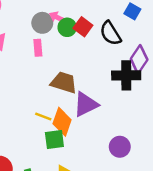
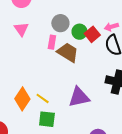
pink arrow: (58, 17) -> (111, 27), moved, turned -56
brown trapezoid: (64, 83) -> (68, 52), moved
orange diamond: (62, 122) -> (22, 99), moved

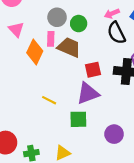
red square: (92, 34) -> (93, 70), moved, turned 35
orange diamond: (22, 99) -> (35, 52), moved
green square: (47, 119) -> (78, 119), moved

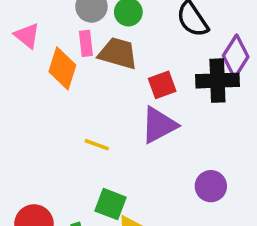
green square: (78, 119) -> (111, 204), moved, turned 30

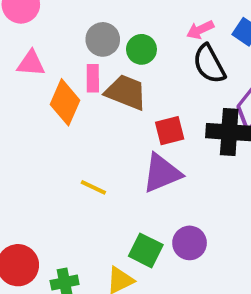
pink triangle: (27, 36) -> (31, 63), turned -40
purple circle: (211, 186) -> (190, 243), moved
green square: (111, 204) -> (146, 250), moved

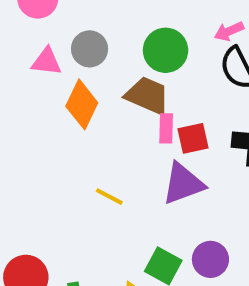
gray circle: (103, 39) -> (90, 49), moved
green circle: (141, 49) -> (166, 50), size x1.4
pink rectangle: (93, 78) -> (166, 128), moved

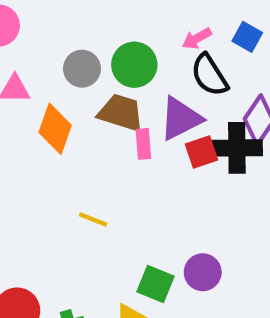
gray circle: (90, 49) -> (82, 69), moved
red square: (193, 138) -> (201, 152), moved
purple triangle: (183, 184) -> (181, 118), moved

